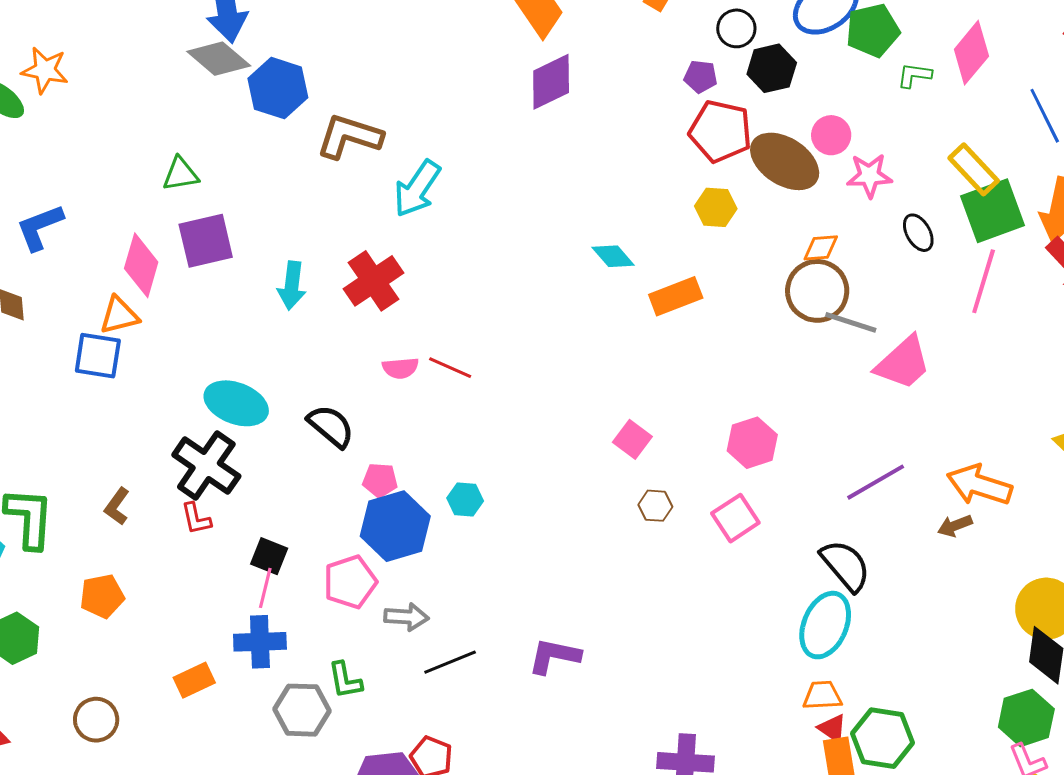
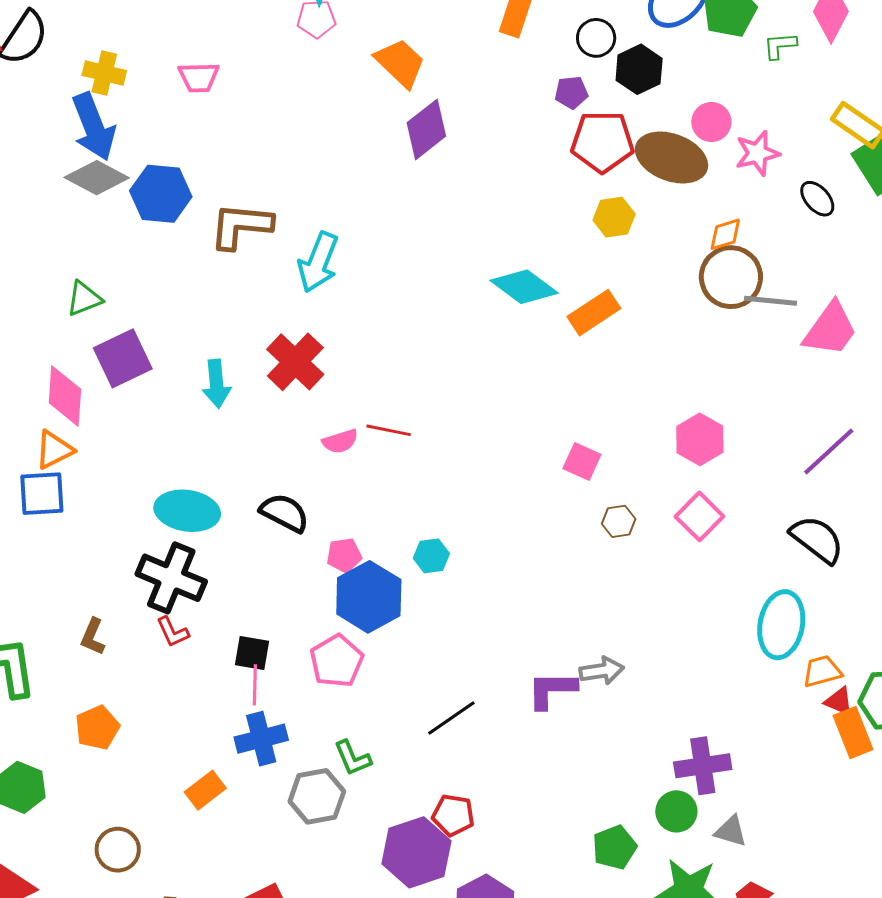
cyan diamond: (613, 256) -> (524, 287), size x1.5
gray arrow: (406, 617) -> (602, 671), moved
cyan ellipse: (825, 625) -> (781, 625), moved

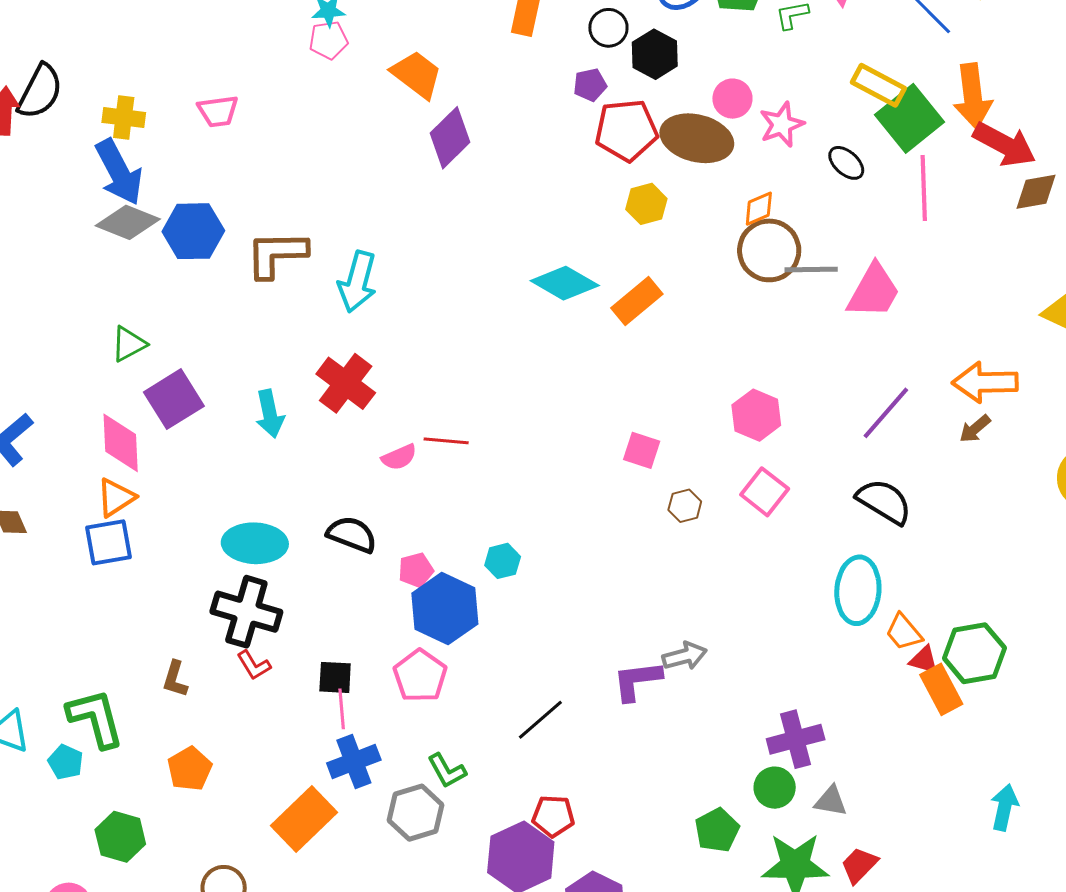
orange trapezoid: (822, 671) -> (904, 632), turned -108
orange rectangle: (205, 790) -> (304, 819), size x1.6

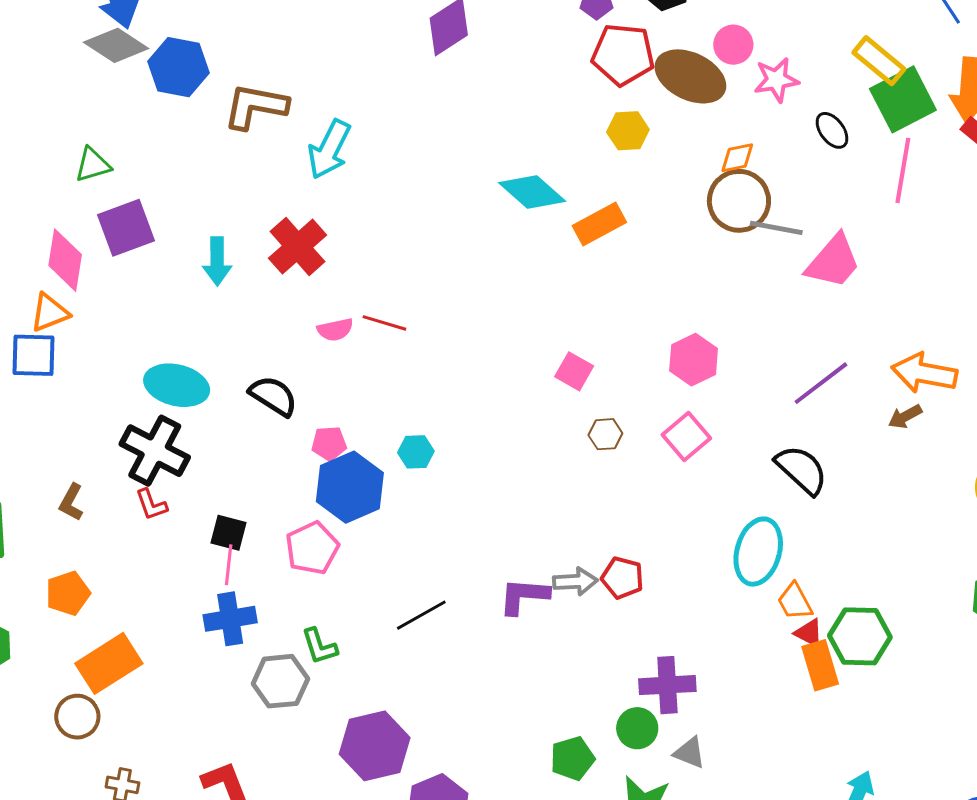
red pentagon: (553, 816) -> (622, 578), moved
orange rectangle: (304, 819) -> (109, 663), moved

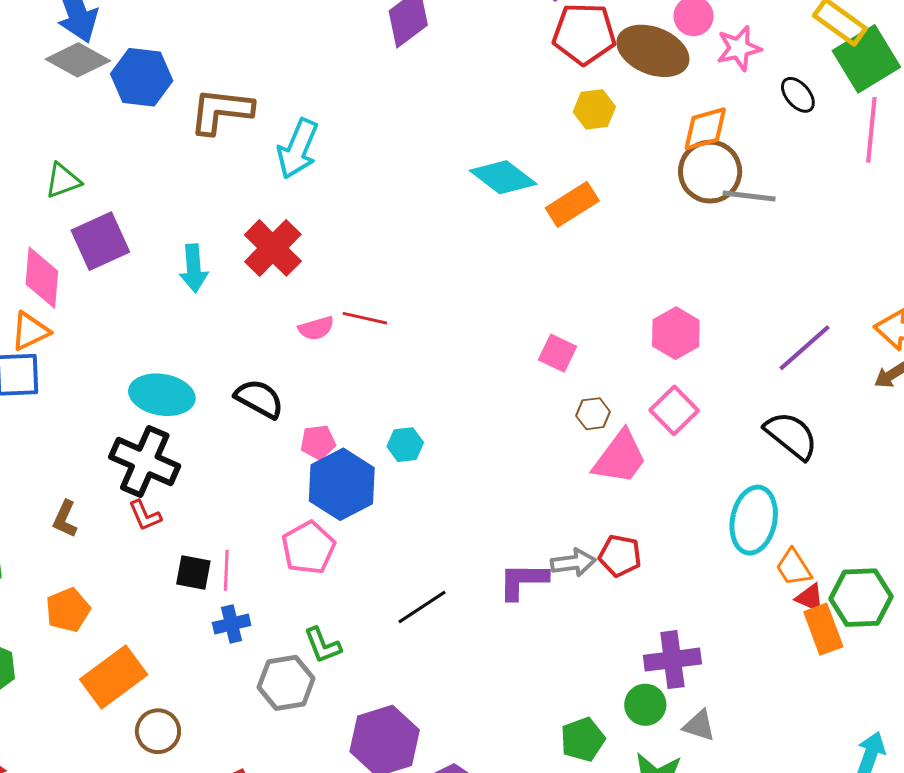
orange diamond: (737, 158) -> (705, 129), size x1.4
pink trapezoid: (833, 261) -> (620, 458), moved
black square: (229, 533) -> (193, 573), moved
blue cross: (230, 619) -> (232, 624), size x0.7
brown circle: (77, 717) -> (158, 731), moved

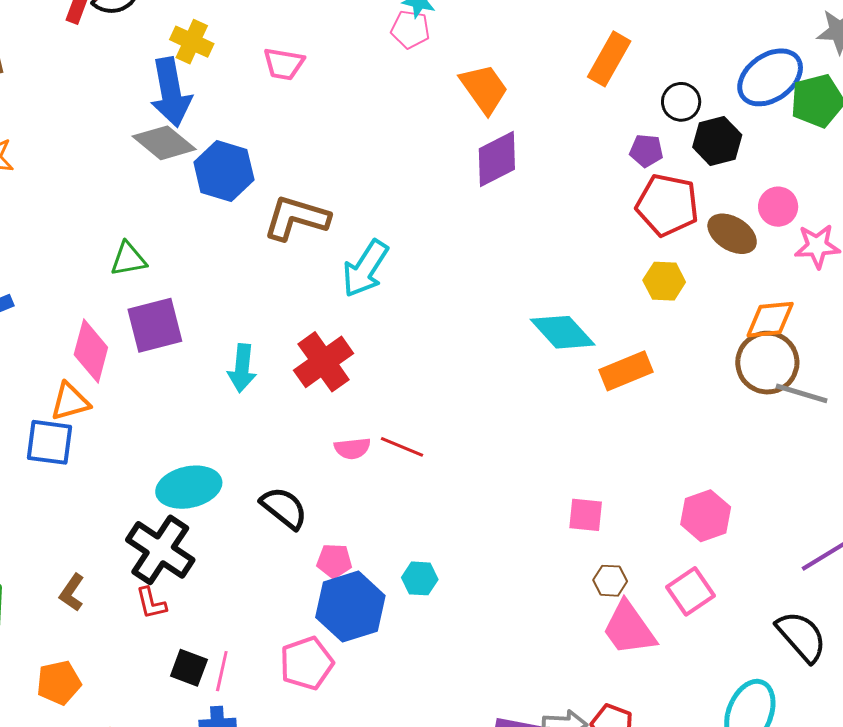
brown ellipse: (653, 51) -> (732, 234), size x0.7
pink square: (558, 353) -> (586, 515), turned -30
cyan ellipse: (162, 395) -> (189, 487), turned -32
pink trapezoid: (620, 458) -> (629, 629), turned 98

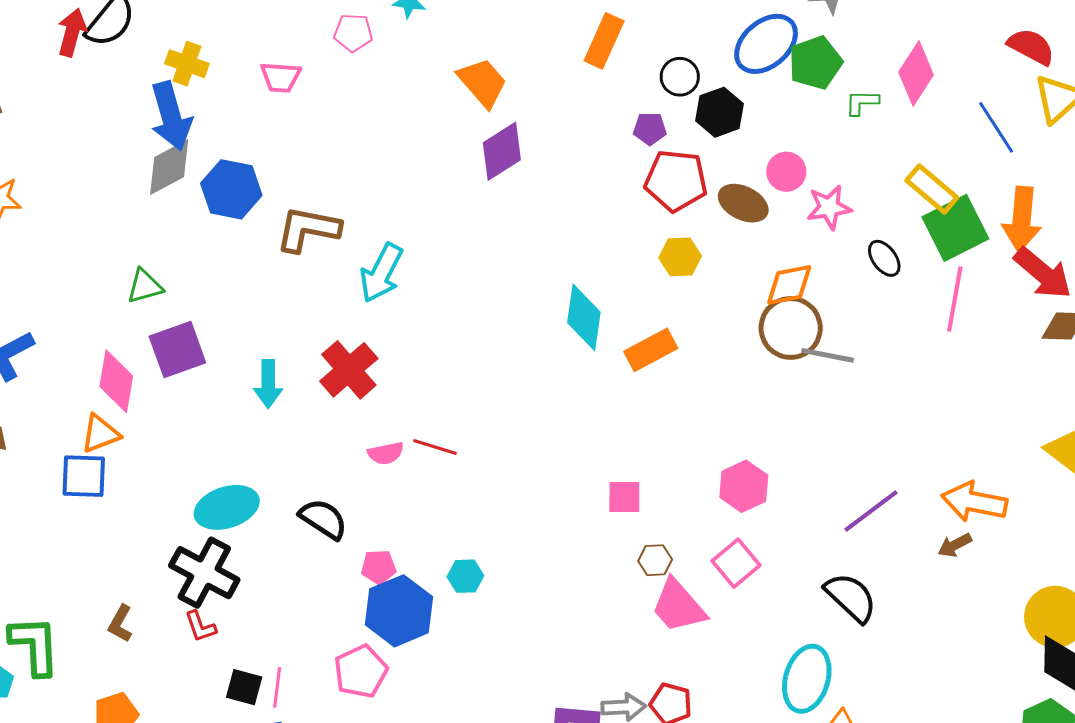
pink pentagon: (410, 29) -> (353, 33), moved
gray diamond: (164, 143) -> (169, 167), turned -62
cyan diamond: (563, 332) -> (584, 317), turned 56

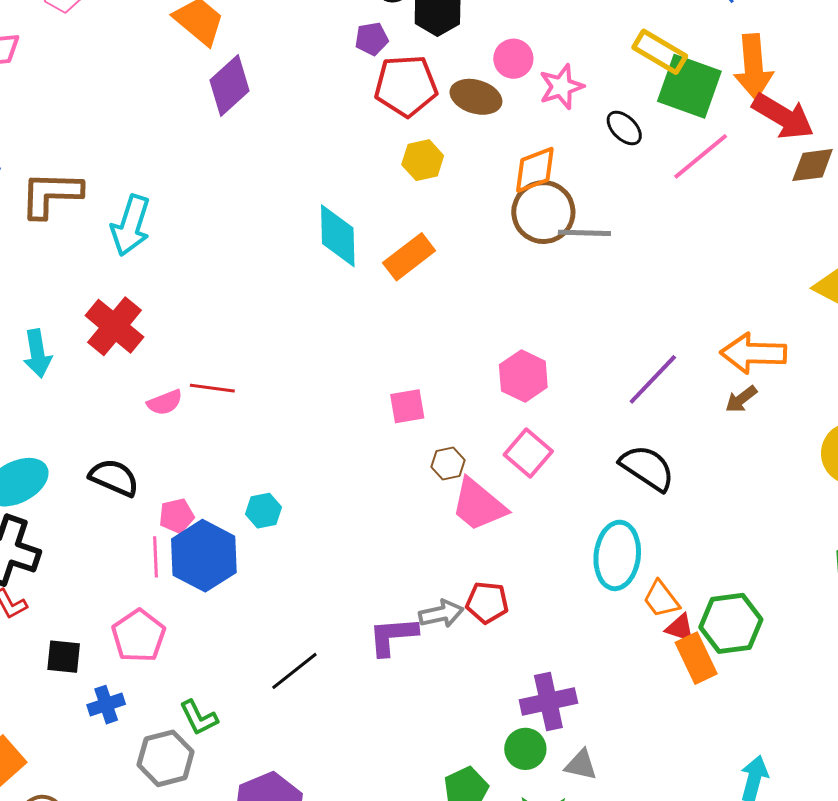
green square: (955, 228) -> (689, 86), turned -34
pink line: (955, 299) -> (701, 156), turned 50
pink pentagon: (361, 671) -> (139, 636), moved
pink line: (277, 687) -> (156, 557), moved

